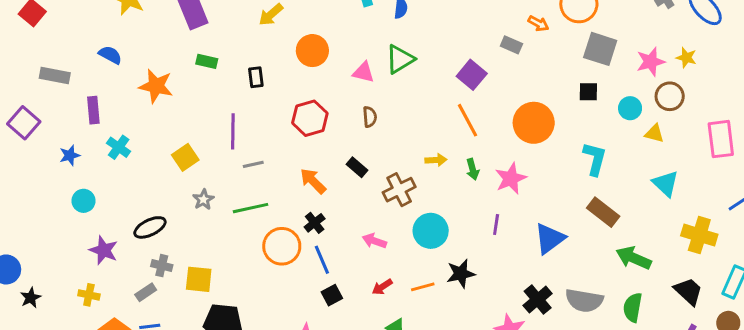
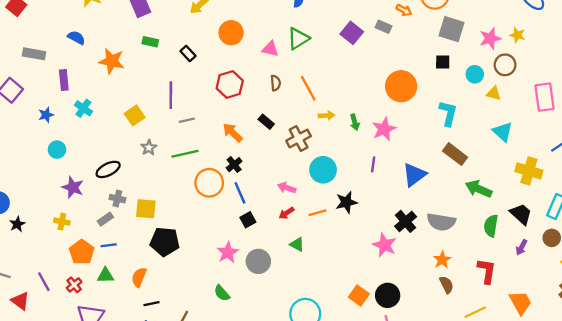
purple square: (472, 75) -> (352, 33), moved
black rectangle: (256, 77) -> (188, 54), turned -35
orange line: (467, 120) -> (308, 88), moved
pink arrow: (374, 241) -> (287, 188), moved
green semicircle: (633, 307) -> (491, 226), moved

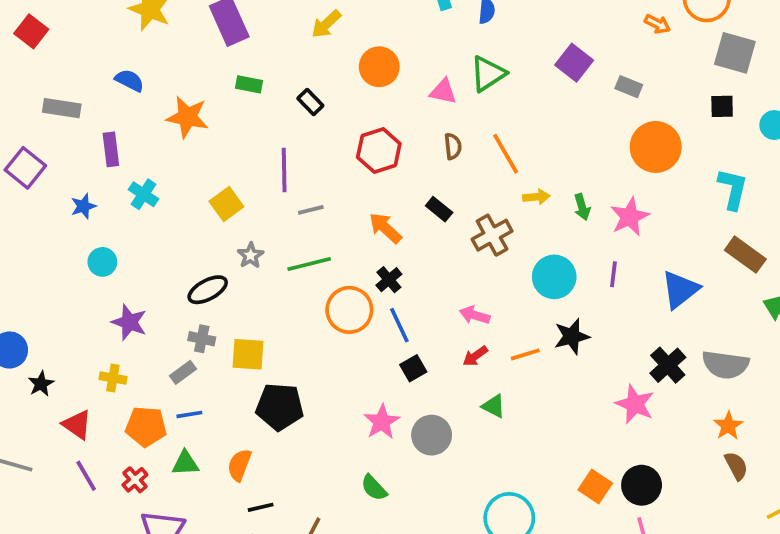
gray rectangle: (383, 27) -> (629, 87), moved
black ellipse: (108, 169) -> (208, 290), moved
cyan circle: (323, 170) -> (554, 277), moved
orange pentagon: (82, 252) -> (146, 427), turned -30
red triangle: (20, 301) -> (77, 425), moved

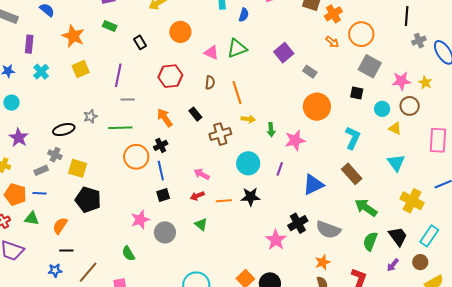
yellow square: (226, 204) -> (81, 69), moved

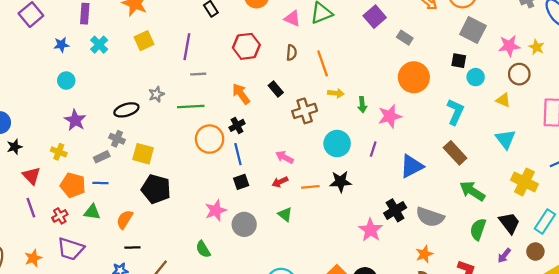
cyan circle: (382, 109) -> (476, 77), moved

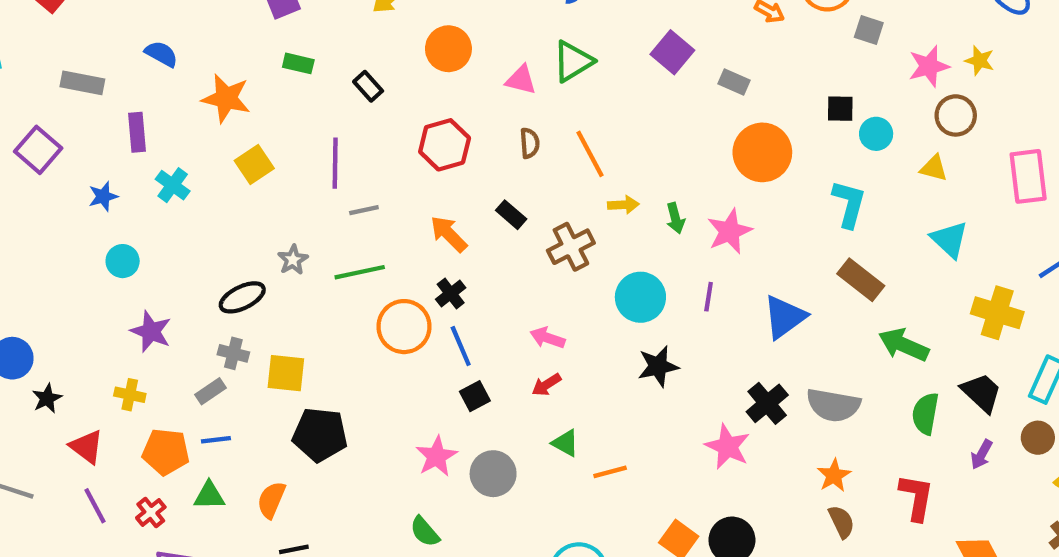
gray square: (473, 30) -> (869, 30), moved, size x0.6
orange line: (310, 187) -> (610, 472), moved

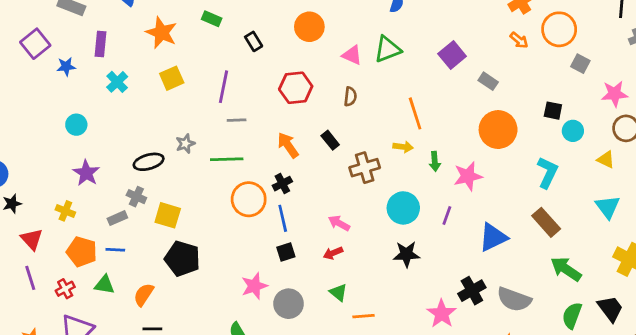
orange line: (590, 154) -> (415, 113), moved
blue star: (103, 196) -> (66, 67), moved

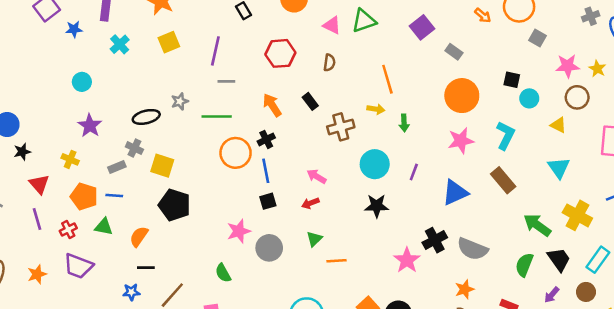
pink star: (468, 176) -> (461, 141), moved
green arrow: (566, 269) -> (537, 225), moved
green triangle: (338, 292) -> (314, 239), turned 35

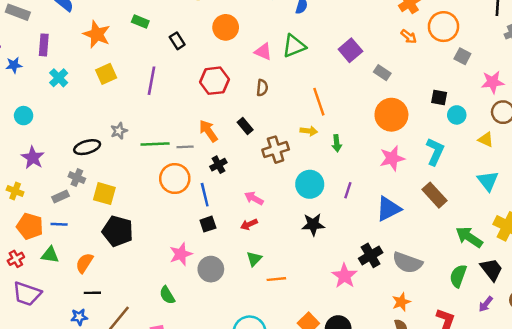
gray line: (226, 81) -> (185, 147), moved
black cross: (266, 139) -> (218, 165), moved

